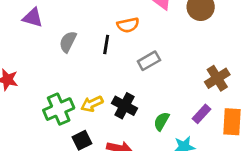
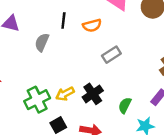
black line: (106, 44) -> (63, 21), moved
black cross: (125, 106) -> (93, 94), turned 30

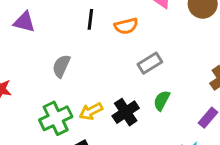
gray semicircle: (42, 42) -> (61, 66), moved
green semicircle: (125, 105) -> (162, 101), moved

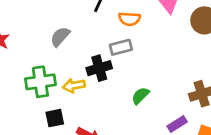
gray rectangle: (150, 63) -> (121, 47), moved
black cross: (126, 112) -> (99, 68), moved

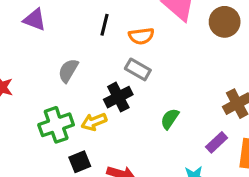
gray rectangle: (121, 47) -> (138, 69), turned 55

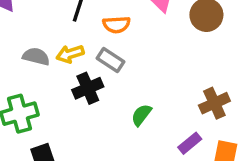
gray semicircle: (68, 71) -> (36, 56), turned 70
yellow arrow: (94, 122) -> (70, 54), moved

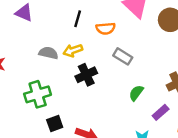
gray rectangle: (111, 60) -> (123, 56), moved
green semicircle: (141, 115) -> (136, 93), moved

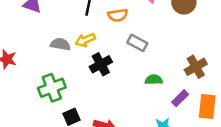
green semicircle: (136, 93) -> (154, 80), turned 56

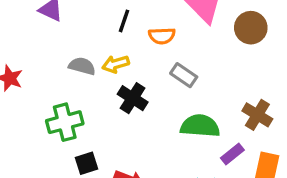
black cross: (101, 64) -> (133, 98), turned -35
brown cross: (196, 67) -> (257, 115), turned -35
green semicircle: (154, 80) -> (200, 126), size x1.6

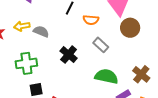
brown circle: (251, 28) -> (130, 28), moved
yellow arrow: (116, 64) -> (22, 26), moved

